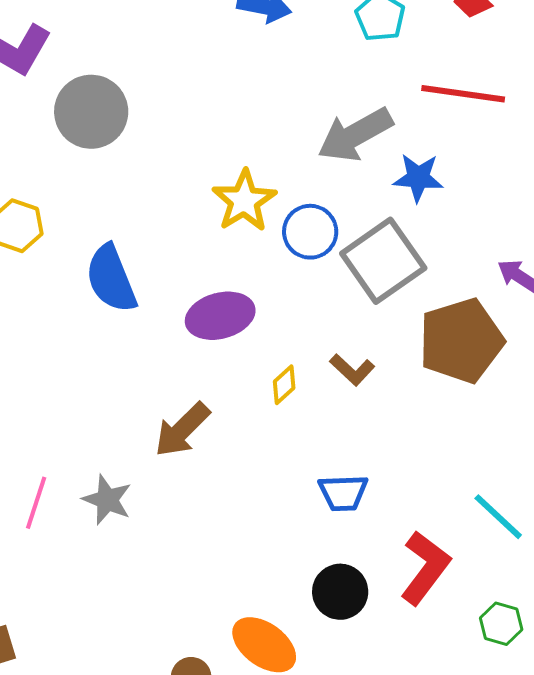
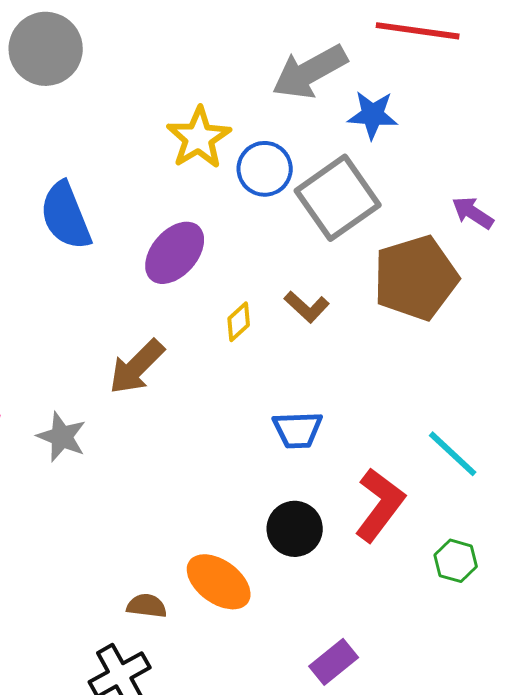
purple ellipse: (220, 316) -> (175, 253), turned -34

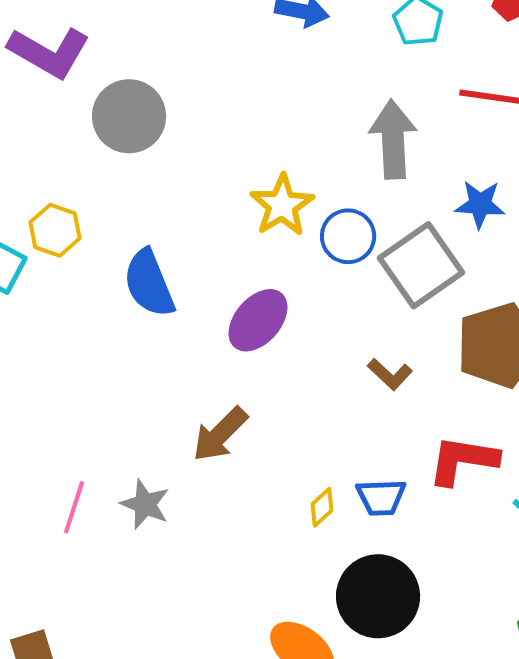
gray arrow: (310, 72) -> (393, 139), turned 116
blue star: (373, 115) -> (480, 204), moved
yellow diamond: (239, 322) -> (322, 507), moved
red L-shape: (380, 505) -> (463, 460), moved, turned -118
black circle: (295, 529) -> (378, 596), size x1.5

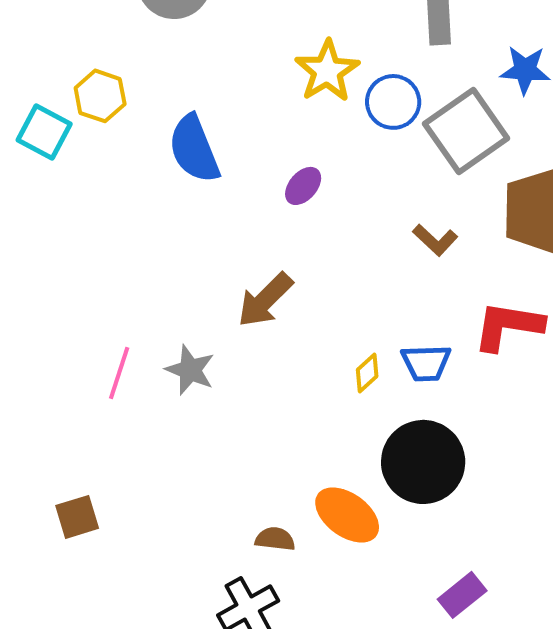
purple ellipse: (258, 320) -> (303, 186), size x0.6

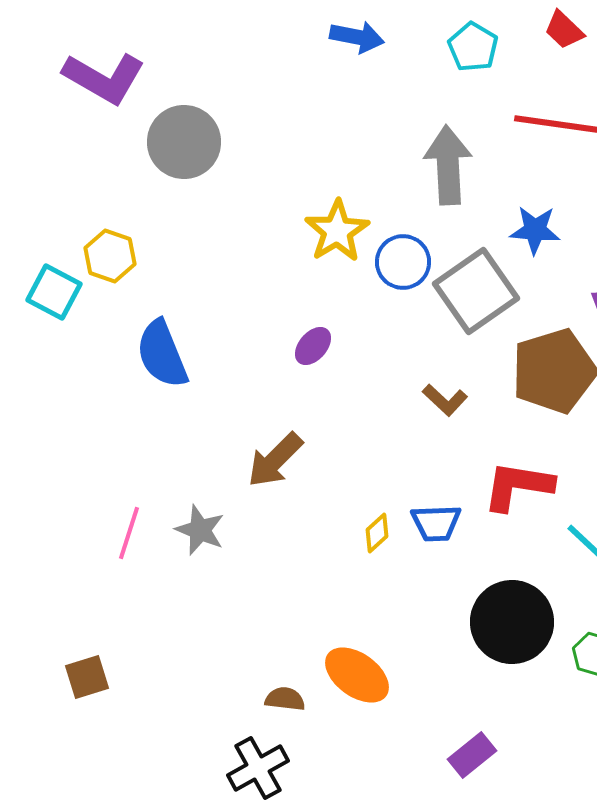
blue semicircle: (194, 149) -> (162, 354), moved
black circle: (423, 462) -> (512, 622), moved

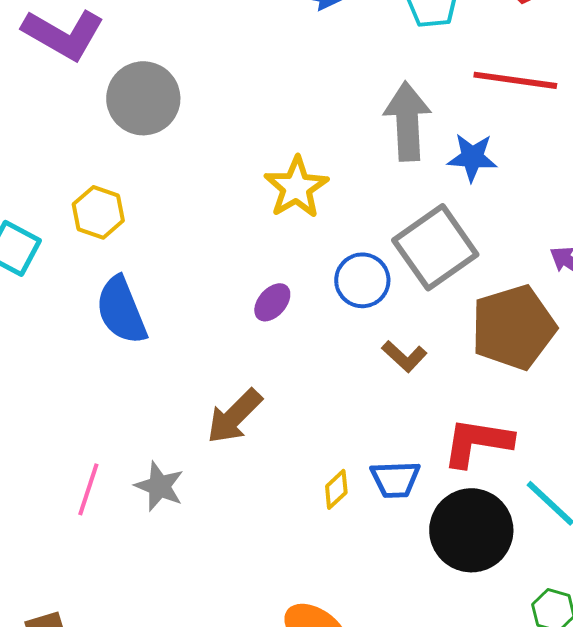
blue star: (535, 230) -> (472, 157), moved
yellow hexagon: (110, 256) -> (98, 212), moved
blue circle: (403, 262) -> (362, 280), moved
black circle: (512, 622) -> (471, 530), moved

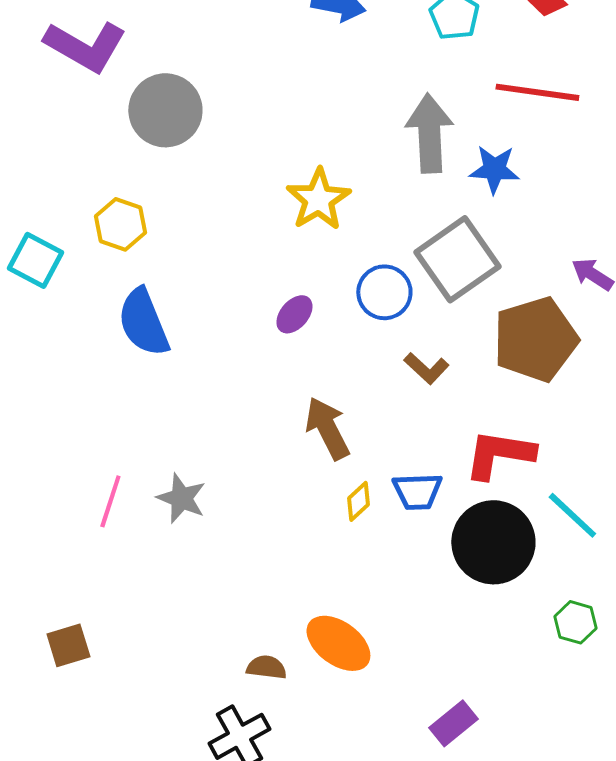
brown arrow: (234, 416) -> (327, 428), moved, turned 108

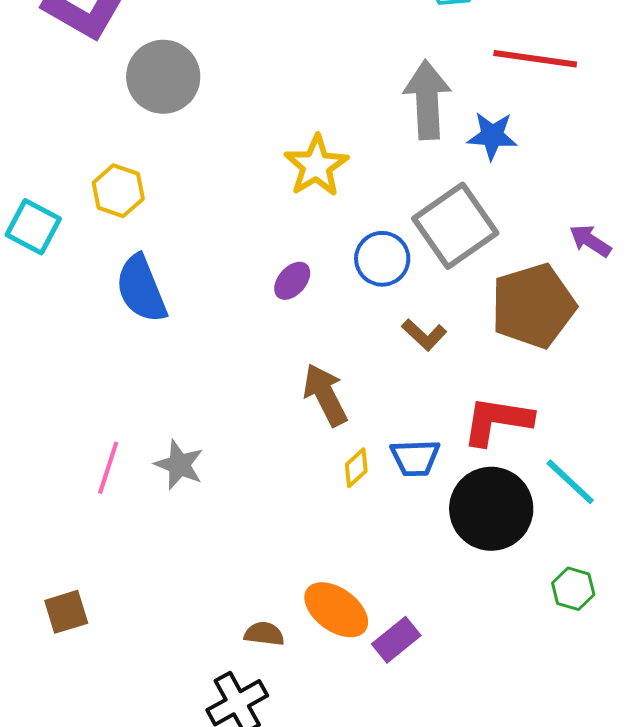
purple rectangle: (453, 723) -> (396, 640), moved

